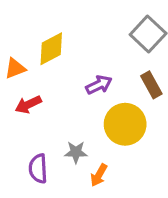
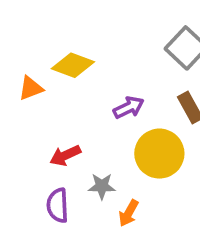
yellow diamond: (51, 49) -> (73, 65), turned 48
red arrow: (28, 105) -> (65, 155), moved

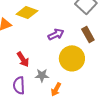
red arrow: (65, 155) -> (23, 59), turned -98

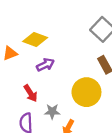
purple arrow: (56, 34) -> (45, 65), moved

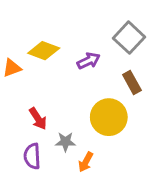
purple arrow: (45, 65) -> (89, 61), moved

